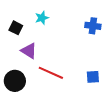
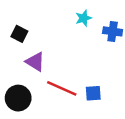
cyan star: (42, 18) -> (84, 18), moved
blue square: (93, 77) -> (93, 93), moved

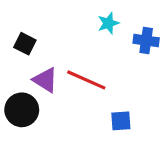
red line: (62, 88) -> (86, 80), moved
black circle: (18, 98) -> (22, 110), moved

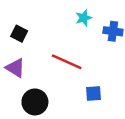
purple triangle: (45, 80) -> (15, 68), moved
black circle: (22, 110) -> (35, 102), moved

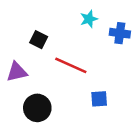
black square: (19, 34) -> (39, 40), moved
purple triangle: (15, 68) -> (17, 72), turned -45

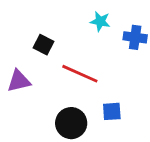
cyan star: (89, 19) -> (100, 21), turned 30
black circle: (37, 108) -> (71, 123), moved

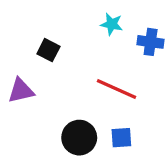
red line: (80, 74) -> (116, 89), moved
blue square: (112, 111) -> (121, 138), moved

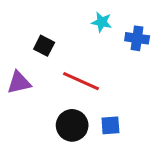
red line: (116, 89) -> (81, 81), moved

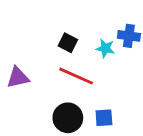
cyan star: (102, 22) -> (105, 48), moved
black square: (44, 46) -> (68, 43), moved

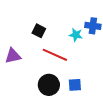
black square: (68, 43) -> (39, 31), moved

